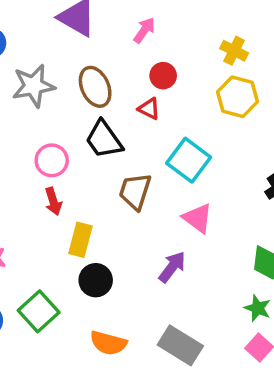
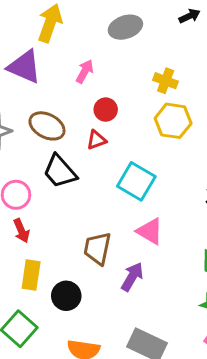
brown ellipse: (95, 87) -> (47, 126), turned -32
red triangle: (149, 109) -> (96, 140), turned -40
brown trapezoid: (135, 191) -> (97, 248), moved
yellow rectangle: (80, 240) -> (31, 275), moved

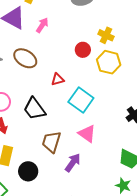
pink arrow: (85, 71) -> (42, 25), moved
red circle: (106, 110) -> (83, 50), moved
red triangle: (96, 140) -> (58, 79), moved
black trapezoid: (60, 171) -> (34, 109), moved

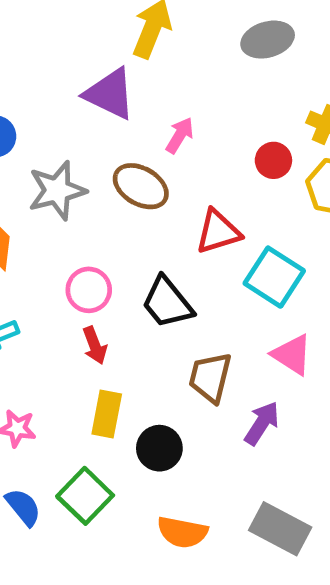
pink arrow: (42, 25) -> (180, 135), moved
red triangle: (58, 79) -> (218, 232), size x1.5

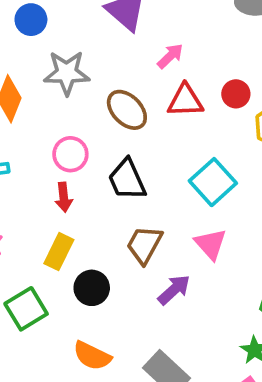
brown ellipse: (141, 186) -> (127, 110), moved
red triangle: (218, 232) -> (185, 101), moved

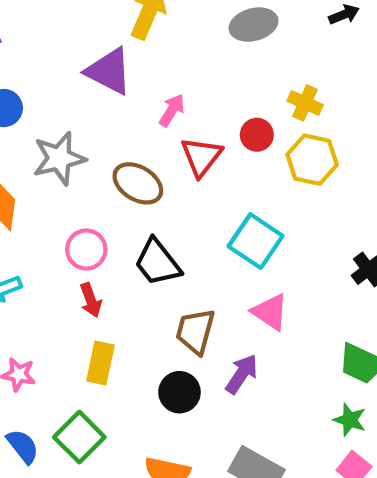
red triangle: (185, 101) -> (201, 157), turned -36
black circle: (92, 288) -> (179, 392), moved

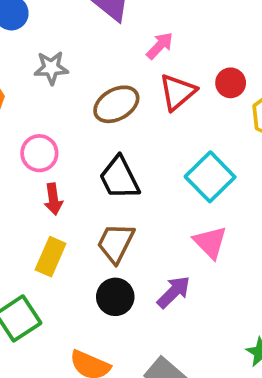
gray star: (59, 158) -> (51, 68), size x0.7
brown ellipse: (138, 183) -> (116, 104), turned -72
pink circle: (86, 250) -> (39, 153), moved
brown trapezoid: (195, 331) -> (116, 243), moved

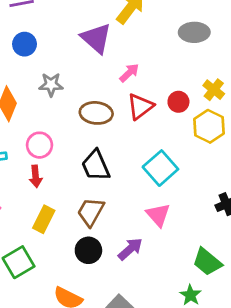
brown ellipse: (116, 104) -> (96, 113), turned 32
red arrow: (53, 199) -> (36, 176), moved

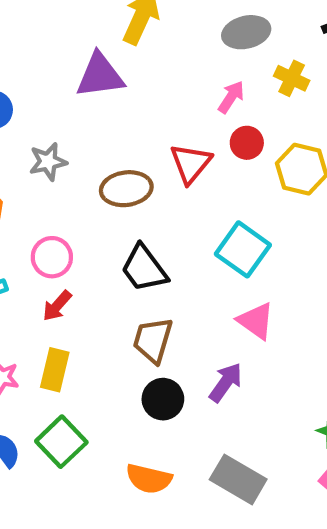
purple triangle: (96, 38) -> (100, 75), turned -36
pink arrow: (129, 73) -> (231, 97), moved
yellow cross: (214, 90) -> (292, 78), moved
red arrow: (36, 176) -> (57, 306), turned 60
yellow rectangle: (44, 219) -> (55, 370), moved

